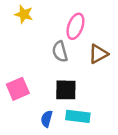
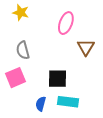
gray semicircle: (60, 52) -> (23, 50), moved
brown triangle: (98, 54) -> (86, 47), turned -30

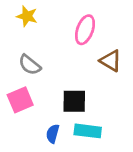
brown triangle: (86, 47) -> (111, 61), turned -30
gray semicircle: (23, 50) -> (30, 65), turned -36

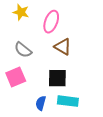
pink ellipse: (85, 30) -> (51, 22), moved
brown triangle: (111, 61) -> (63, 47), moved

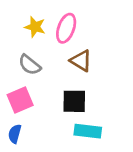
yellow star: (21, 12) -> (35, 27), moved
blue semicircle: (41, 103) -> (15, 134), moved

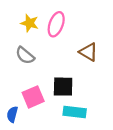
brown triangle: (81, 61) -> (88, 52), moved
pink square: (20, 100) -> (33, 97), moved

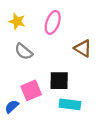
yellow star: (30, 23) -> (17, 21), moved
blue semicircle: (12, 114) -> (12, 107), turned 32

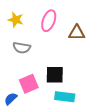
brown triangle: (83, 48) -> (77, 33), moved, turned -30
gray semicircle: (24, 52) -> (22, 48), turned -30

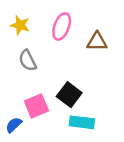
gray semicircle: (22, 48) -> (28, 61), turned 54
black square: (55, 75) -> (69, 95), turned 36

